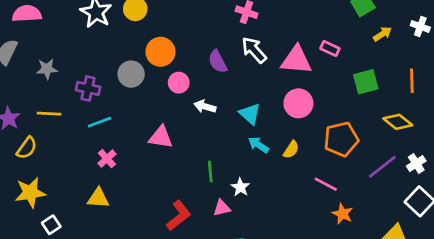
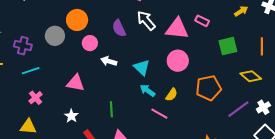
pink line: (326, 184) -> (159, 114), moved
white star: (240, 187) -> (71, 116), moved

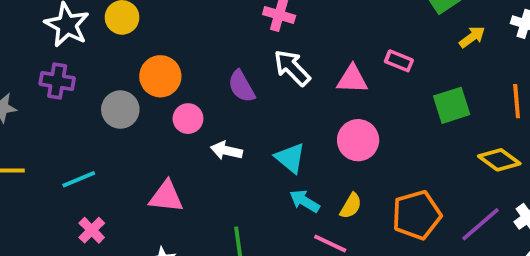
pink triangle: (177, 29) -> (352, 79), size x0.7
purple cross: (23, 46) -> (57, 81), moved
orange pentagon: (209, 88) -> (417, 215), moved

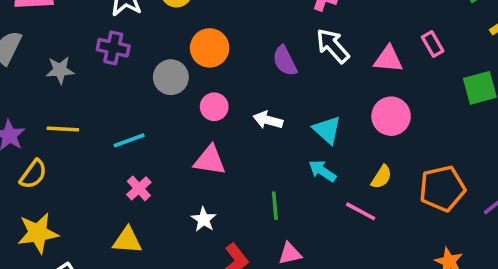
pink rectangle: (399, 61) -> (433, 44), turned 35
pink circle: (188, 119) -> (214, 107), moved
cyan arrow: (304, 201) -> (322, 171), moved

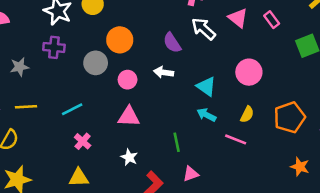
pink triangle: (388, 59) -> (238, 18), moved, turned 40
white arrow: (268, 120) -> (164, 72), moved

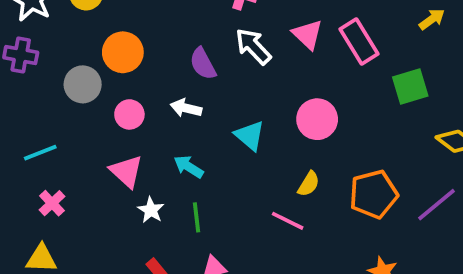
pink rectangle: (272, 20) -> (359, 42), size x1.6
cyan arrow: (206, 115) -> (189, 167), moved
pink triangle: (129, 117) -> (126, 171), turned 35
white star: (129, 157) -> (151, 210), moved

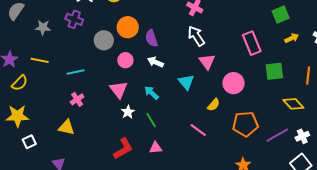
pink triangle: (308, 34) -> (207, 62), moved
purple semicircle: (203, 64) -> (151, 38), moved
pink circle: (317, 119) -> (233, 83), moved
yellow semicircle: (309, 184) -> (214, 105), moved
green line: (197, 217) -> (151, 120), turned -35

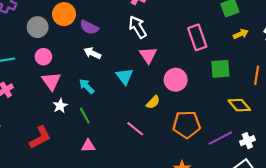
purple semicircle: (151, 38) -> (89, 27), turned -48
pink circle: (125, 60) -> (43, 57), moved
red L-shape: (123, 149) -> (40, 137), moved

